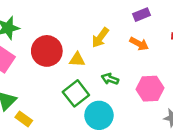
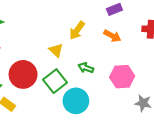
red circle: (47, 51) -> (23, 74), moved
yellow triangle: (77, 59) -> (56, 50), turned 40

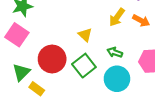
yellow arrow: (77, 30) -> (117, 17), moved
cyan circle: (76, 101) -> (117, 79), moved

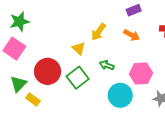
yellow arrow: (117, 17) -> (98, 32), moved
cyan circle: (117, 79) -> (120, 95), moved

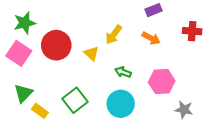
red circle: (48, 71) -> (56, 45), moved
green square: (78, 78) -> (75, 100), moved
cyan circle: (120, 95) -> (121, 104), moved

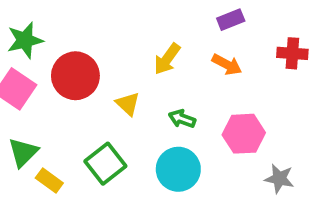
yellow triangle: (91, 53) -> (128, 104), moved

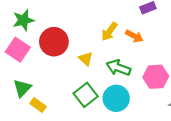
orange arrow: (227, 65) -> (134, 36), moved
green arrow: (182, 119) -> (118, 68), size x1.5
green square: (105, 164) -> (86, 95), moved

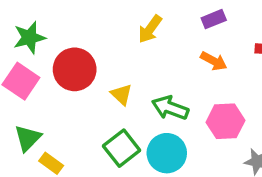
yellow arrow: (109, 32) -> (150, 29), moved
orange arrow: (134, 36) -> (214, 61), moved

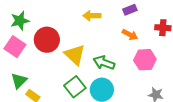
yellow arrow: (150, 29) -> (92, 16), turned 54
yellow triangle: (122, 94) -> (75, 55), size x1.6
pink hexagon: (225, 121) -> (145, 60), moved

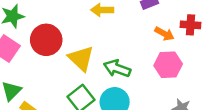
orange arrow: (130, 35) -> (164, 34), moved

